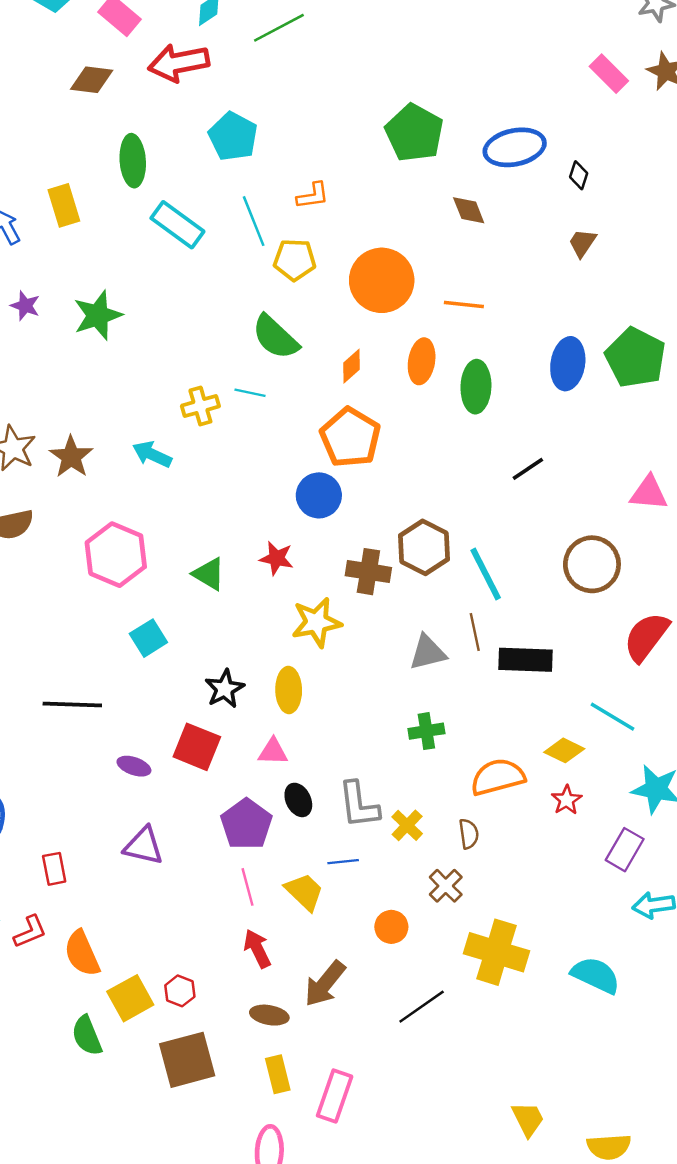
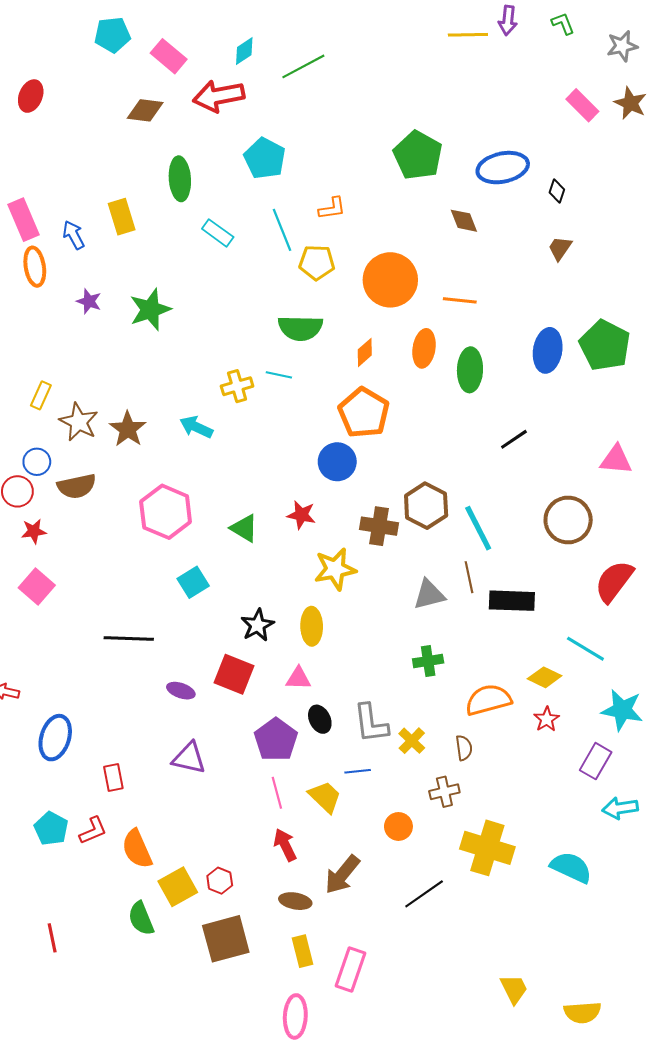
cyan rectangle: (177, 225) -> (218, 233), size x0.7
green semicircle: (275, 337) -> (300, 328), turned -42
brown cross: (446, 886) -> (444, 792), turned 32

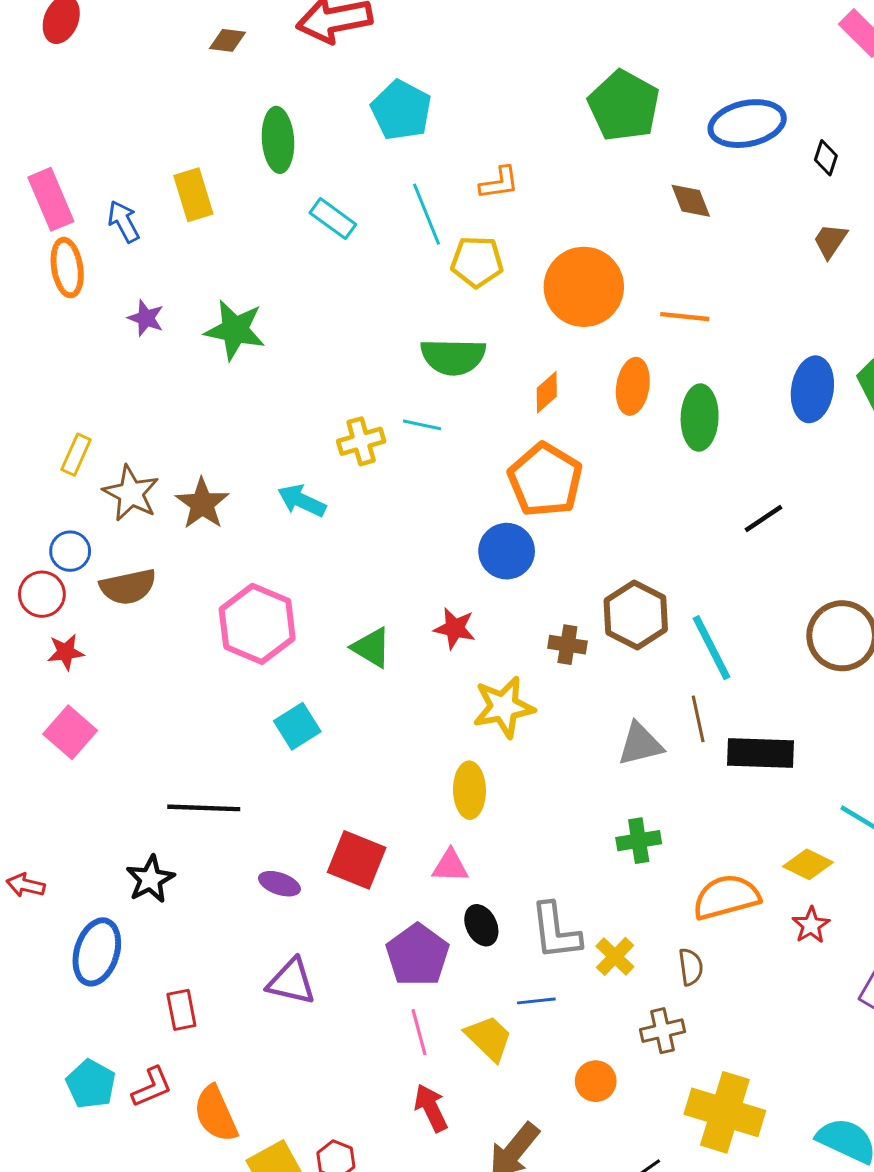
brown diamond: (145, 110) -> (227, 40), size x0.7
green star: (150, 310) -> (235, 330), turned 30
brown cross: (379, 526) -> (567, 645), size x0.7
black star: (257, 625) -> (150, 879), moved

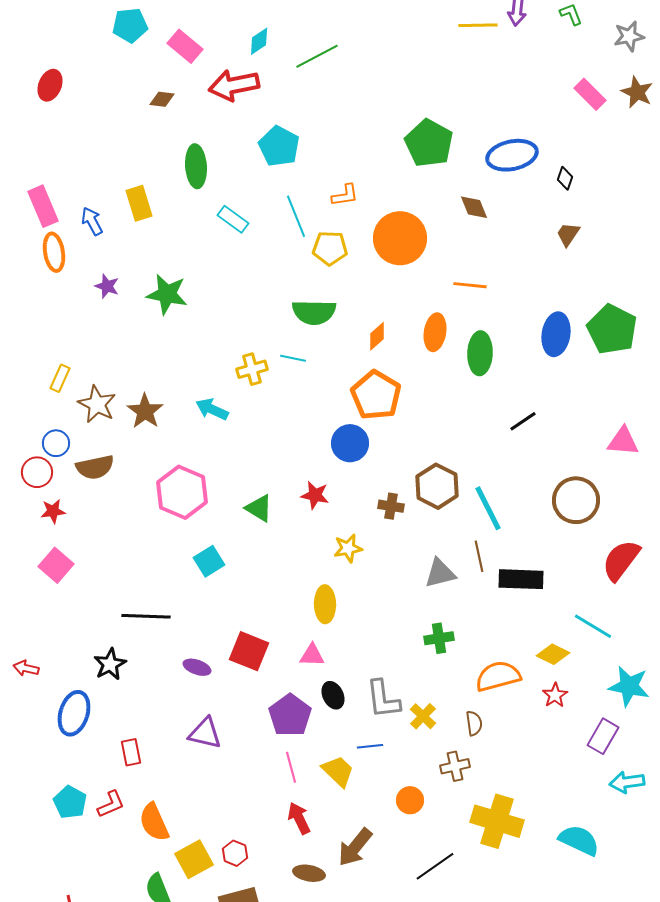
orange circle: (584, 287) -> (400, 238), moved
yellow star: (504, 707) -> (348, 548), size x0.7

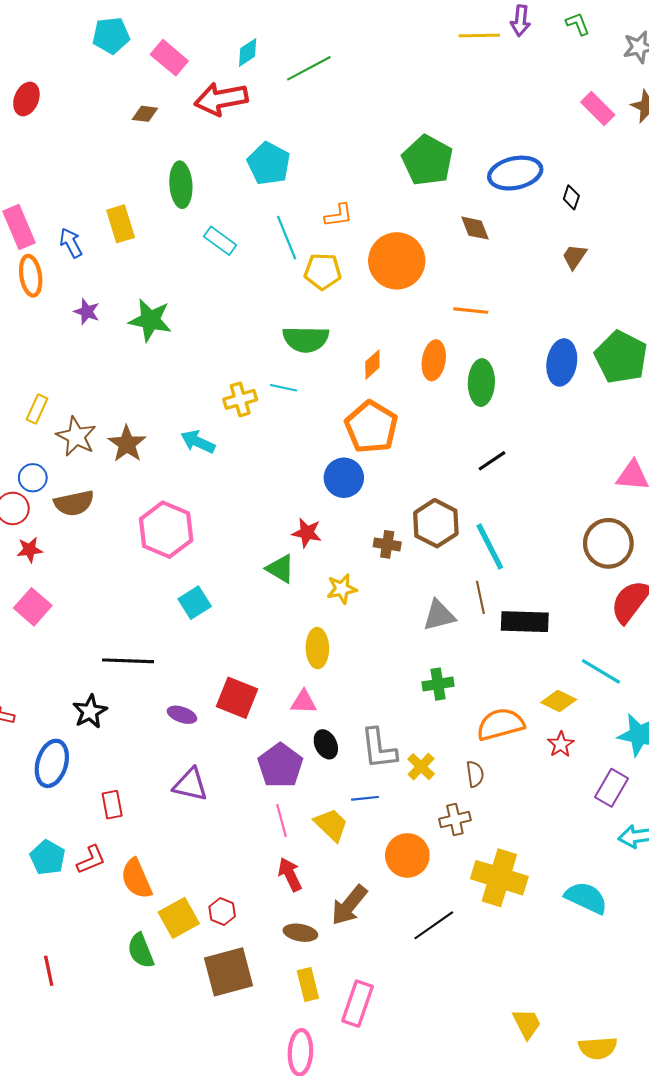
black line: (523, 421) -> (492, 461), moved
brown circle: (576, 500) -> (608, 543), moved
green triangle: (259, 508) -> (280, 569), moved
orange circle: (410, 800) -> (407, 855), size x1.5

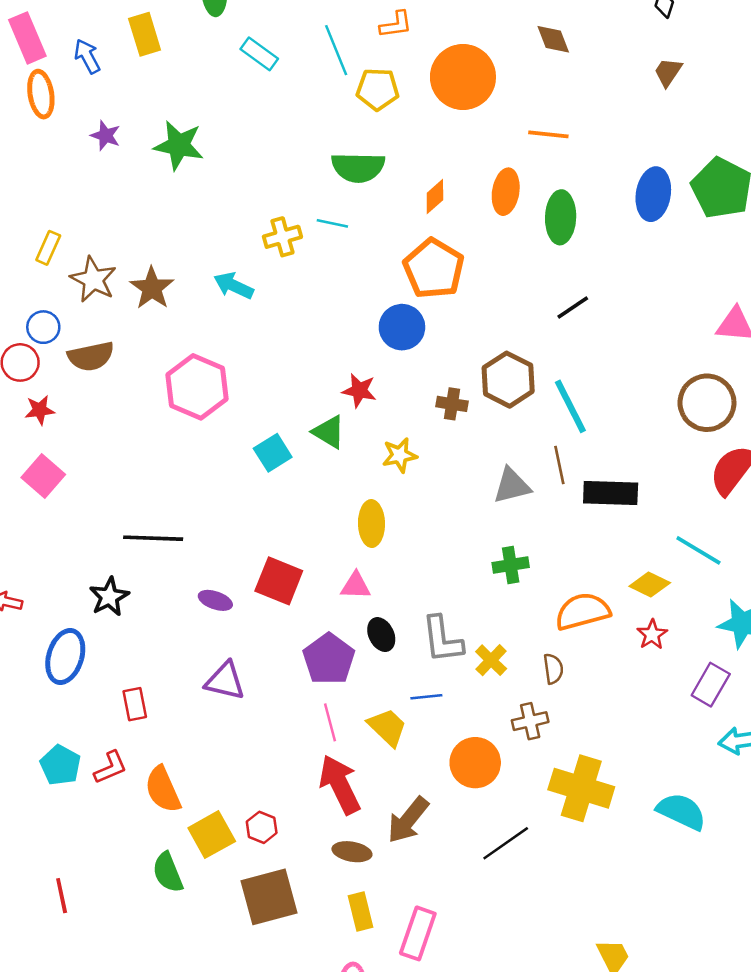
cyan square: (195, 603) -> (273, 453), moved
red arrow: (290, 874) -> (340, 785), size x1.5

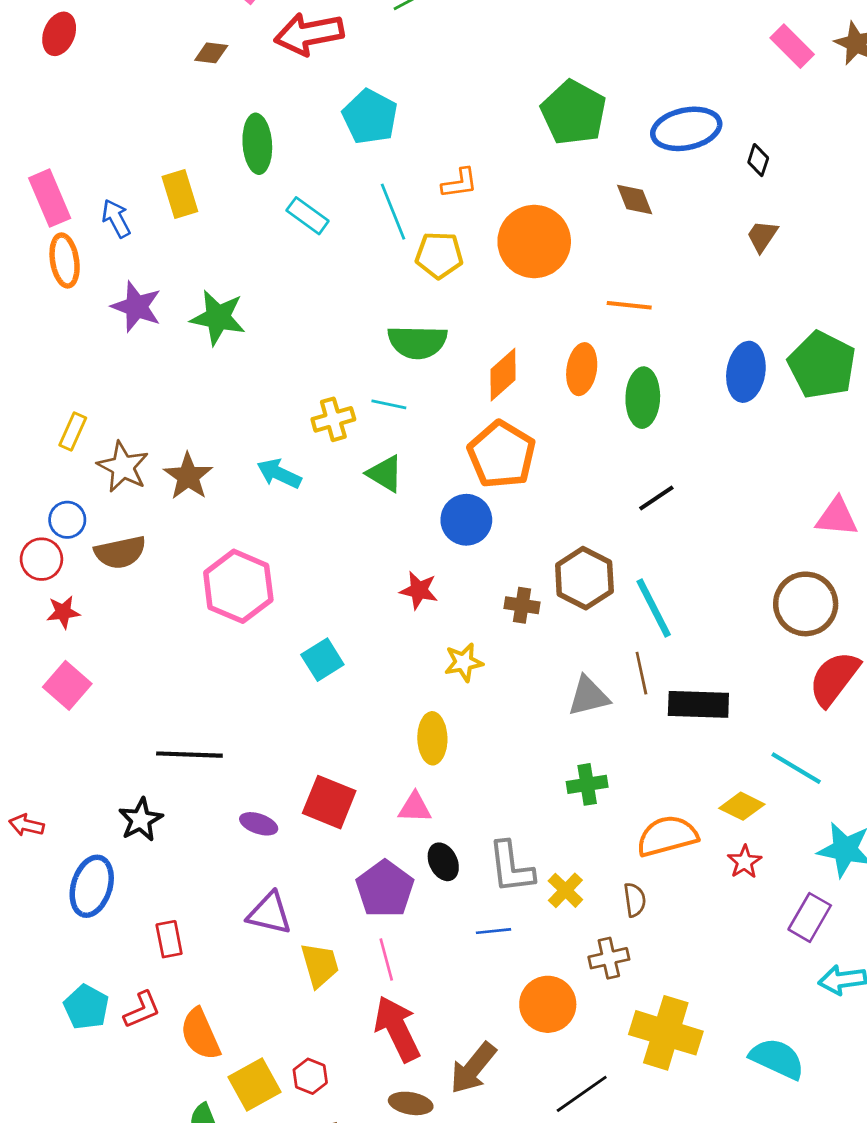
purple star: (106, 136) -> (136, 307), size x1.5
orange diamond: (435, 197) -> (503, 375), size x1.4
green triangle: (329, 432) -> (385, 474), moved
yellow trapezoid: (387, 727) -> (320, 965), moved, turned 30

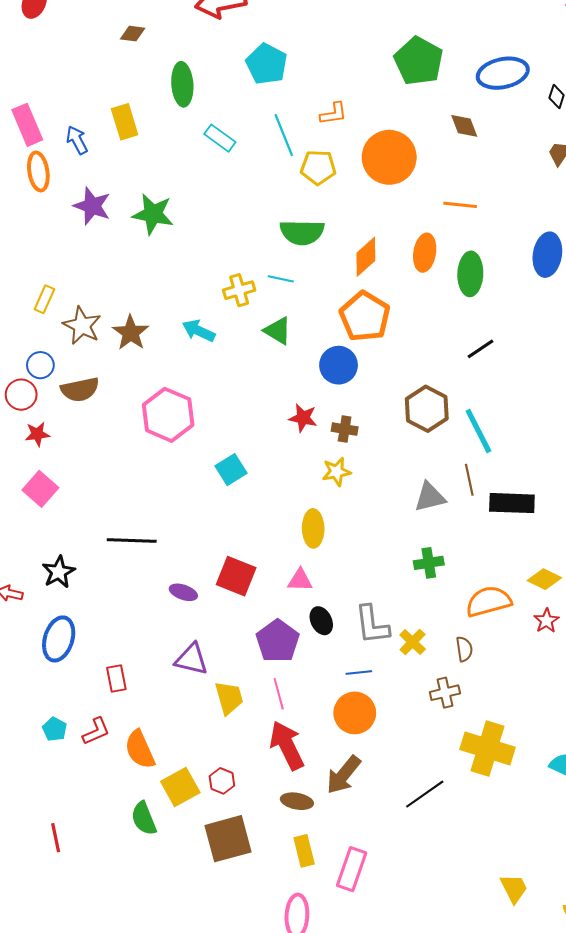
brown diamond: (211, 53) -> (133, 34), moved
brown cross: (522, 605) -> (345, 429), moved
black star: (141, 820) -> (59, 572), moved
orange circle: (548, 1004) -> (355, 713), moved
cyan pentagon: (86, 1007) -> (55, 729), size x0.7

